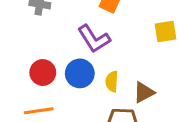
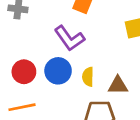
brown triangle: (144, 92) -> (118, 85), turned 30

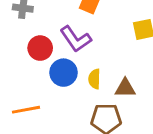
red circle: (24, 72) -> (40, 48), moved

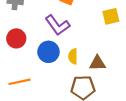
red circle: (40, 48) -> (16, 38), moved

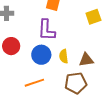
purple L-shape: (57, 25) -> (47, 30), turned 45
orange line: (20, 82) -> (34, 83), moved

